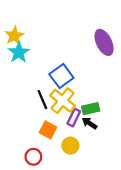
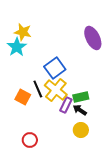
yellow star: (14, 36) -> (23, 32), moved, turned -30
orange square: (48, 130) -> (23, 97), moved
yellow circle: (70, 146) -> (81, 130), moved

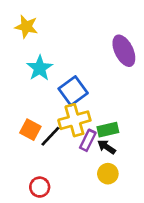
yellow star: (23, 32) -> (26, 27), moved
cyan star: (17, 47) -> (40, 68), moved
black line: (38, 89) -> (50, 136), moved, turned 66
yellow cross: (56, 90) -> (74, 120), turned 35

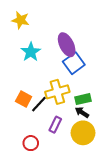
purple ellipse: (124, 51) -> (67, 45), moved
blue square: (73, 91) -> (74, 63), moved
purple rectangle: (88, 140) -> (55, 125), moved
yellow circle: (108, 174) -> (83, 133), size x1.5

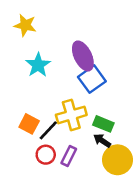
green rectangle: (83, 99) -> (103, 124), turned 35
yellow circle: (83, 133) -> (117, 160), moved
red circle: (31, 143) -> (46, 155), moved

